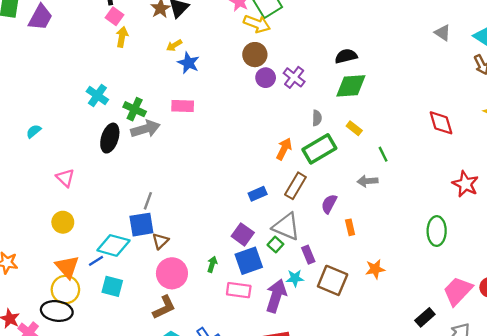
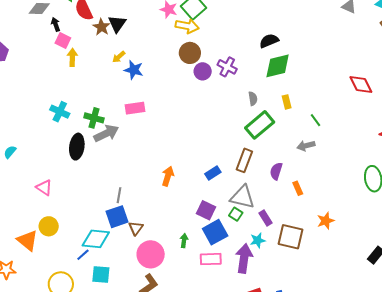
yellow rectangle: (354, 128) -> (287, 102), turned 48
orange arrow: (284, 149) -> (168, 176), moved
orange triangle: (67, 267) -> (27, 240), moved

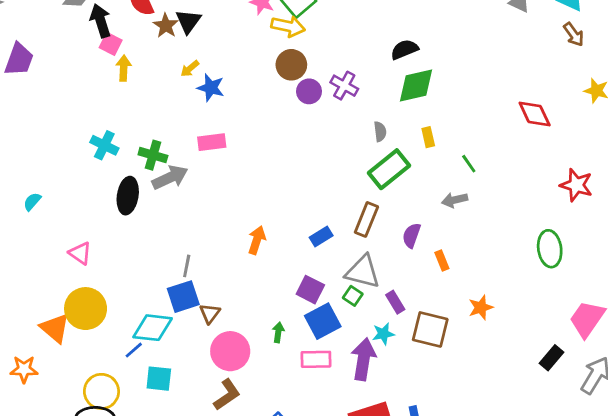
black arrow: (56, 24) -> (101, 21), size x1.6
yellow circle: (49, 226) -> (86, 309), size x1.5

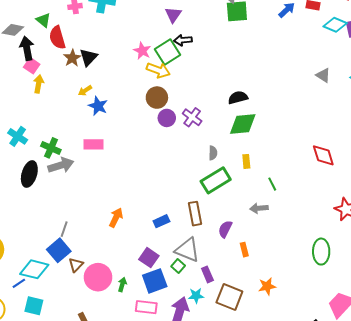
brown rectangle: (366, 219) -> (195, 214), turned -40
blue square: (183, 297) -> (59, 250), turned -30
pink circle: (230, 351) -> (98, 277), moved

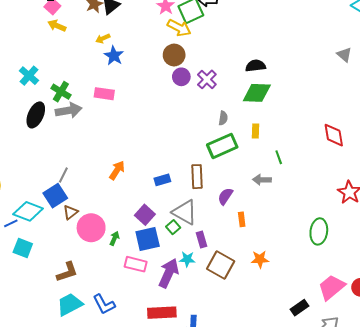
yellow arrow: (39, 84) -> (57, 26), turned -84

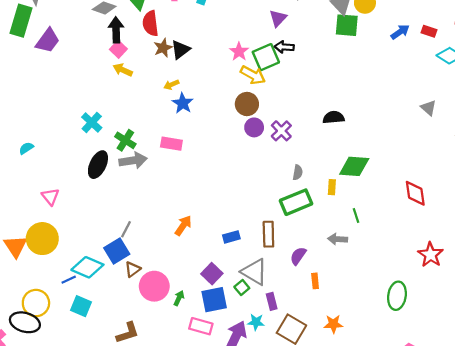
green diamond: (257, 93) -> (354, 166), moved

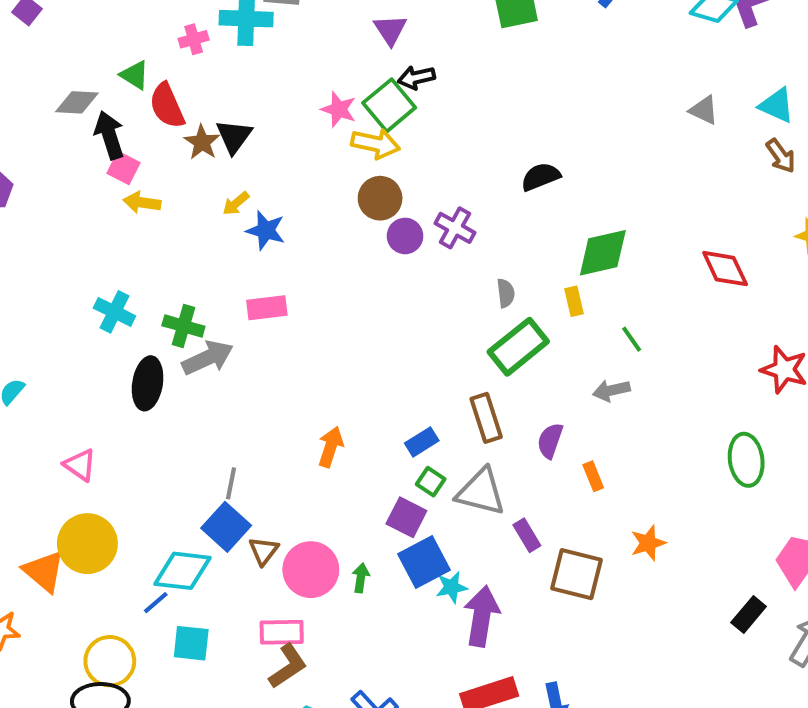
green square: (242, 288) -> (431, 482), moved
cyan star: (256, 322) -> (452, 587), moved
pink rectangle: (201, 326) -> (282, 632), moved

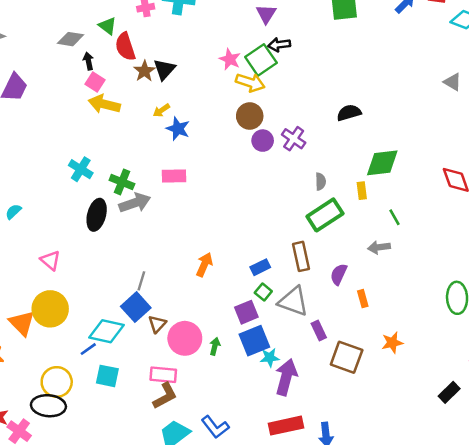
black arrow: (109, 135) -> (88, 61), size x0.6
yellow arrow: (142, 203) -> (104, 104), size x1.4
purple square: (406, 517) -> (246, 312), turned 35

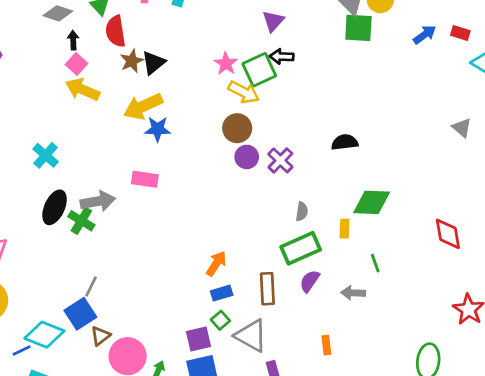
yellow arrow: (161, 110) -> (143, 106), size x2.0
blue star: (178, 129) -> (158, 129), turned -30
green cross: (122, 182) -> (81, 221), moved
orange arrow: (204, 265) -> (216, 264), moved
purple semicircle: (339, 274) -> (310, 281), moved

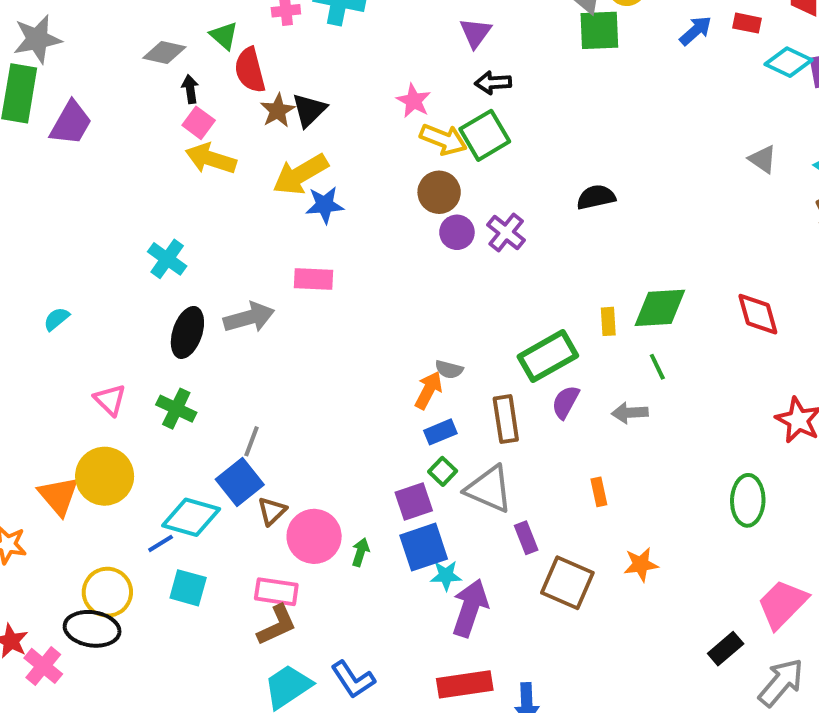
green square: (259, 70) -> (485, 135), moved
green diamond: (372, 202) -> (660, 308), moved
gray semicircle: (302, 211) -> (449, 369), moved, turned 102
green cross: (81, 221) -> (176, 409), moved

